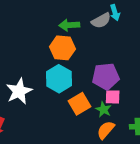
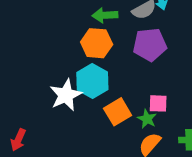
purple pentagon: (106, 76) -> (150, 45), moved
white star: (19, 91) -> (66, 95), moved

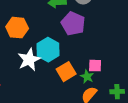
orange hexagon: (97, 43) -> (17, 28), moved
purple pentagon: (150, 45) -> (73, 24), moved, turned 30

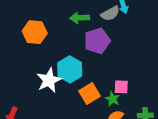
purple pentagon: (73, 24) -> (97, 41), turned 30
orange hexagon: (17, 28) -> (35, 32), moved

